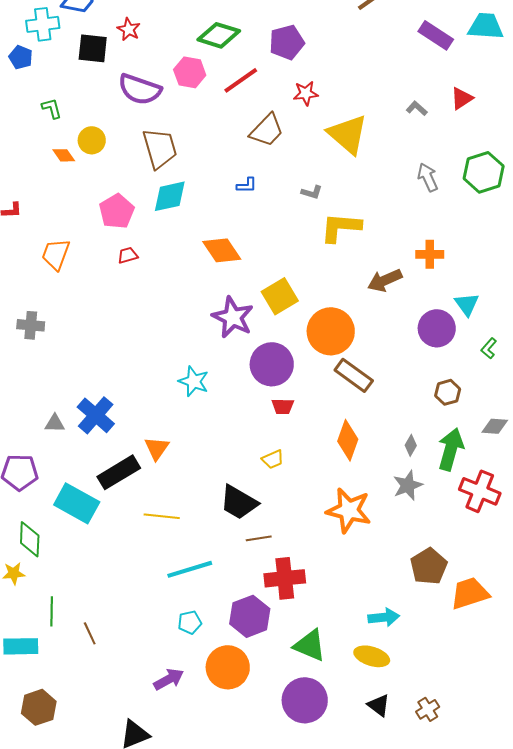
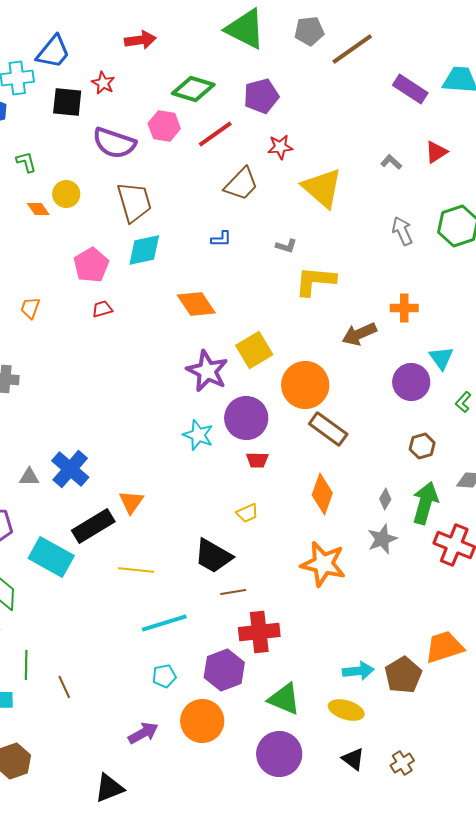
orange trapezoid: (56, 254) -> (30, 308), size x0.7
cyan star: (194, 381) -> (198, 435), moved
brown pentagon: (429, 566) -> (403, 675), moved

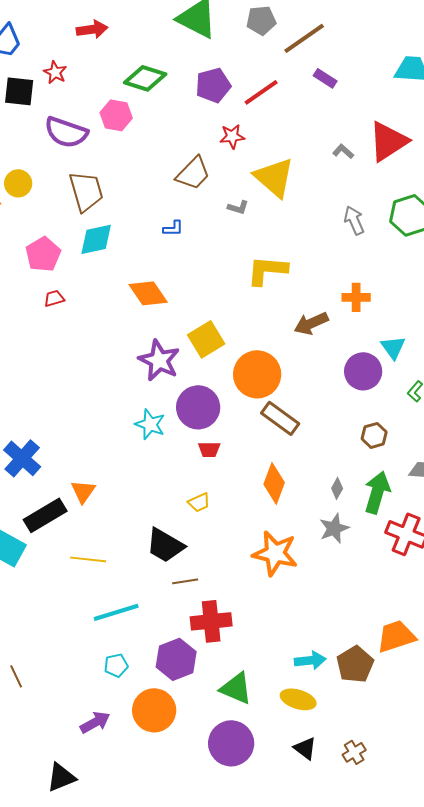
purple rectangle: (410, 89) -> (325, 78), moved, size x0.7
red line: (215, 134) -> (261, 92), moved
red triangle: (436, 152) -> (388, 141), size x1.8
gray L-shape: (286, 246) -> (238, 207), moved

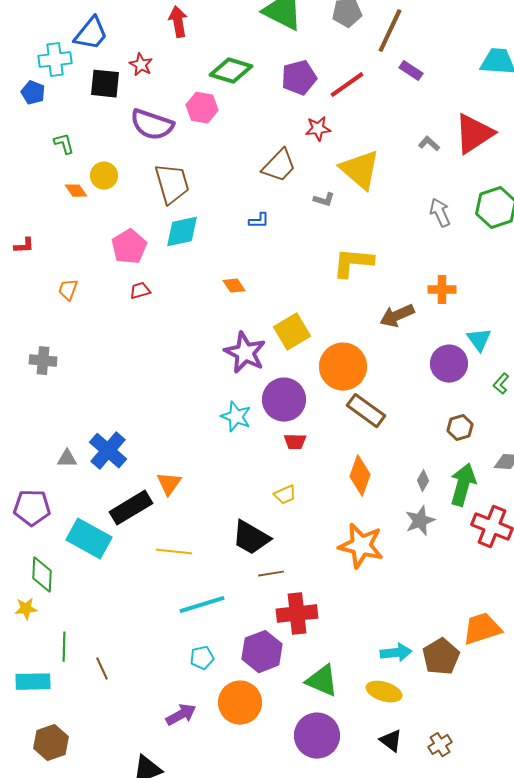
red arrow: (92, 29) -> (178, 22), turned -92
brown line: (304, 38) -> (390, 31), turned -30
orange diamond: (148, 293) -> (234, 286), size x0.6

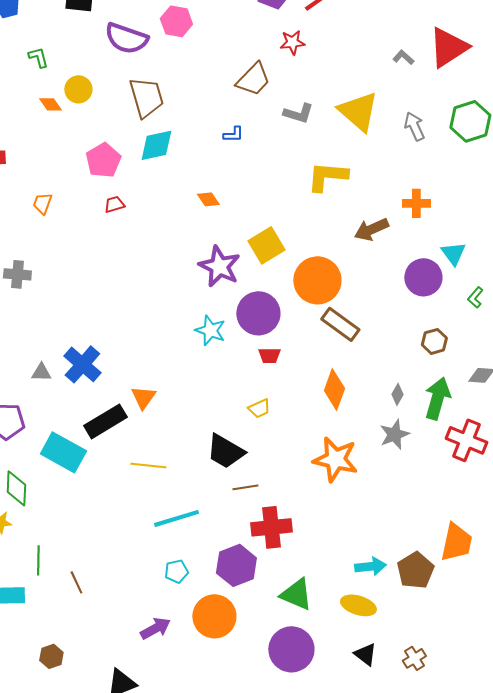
yellow triangle: (360, 170) -> (358, 111), moved
gray L-shape: (324, 200) -> (298, 113), size x1.4
orange trapezoid: (482, 629) -> (456, 542), turned 120
brown hexagon: (51, 743) -> (51, 656), moved, size x0.7

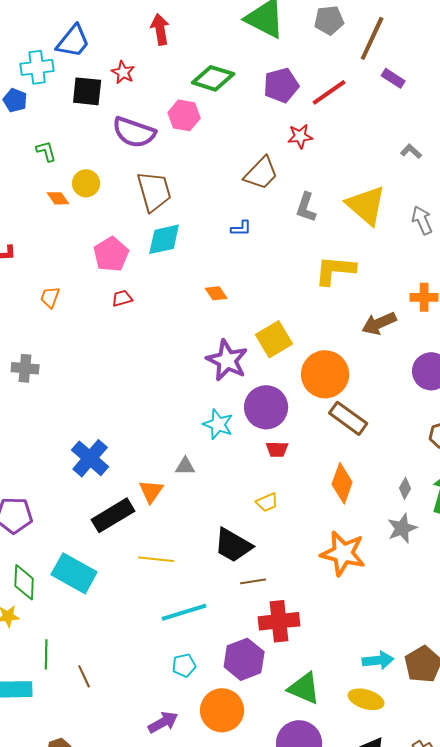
gray L-shape: (298, 113) -> (306, 207), turned 92
gray triangle: (41, 372) -> (185, 466), moved
cyan rectangle: (63, 452) -> (74, 573), moved

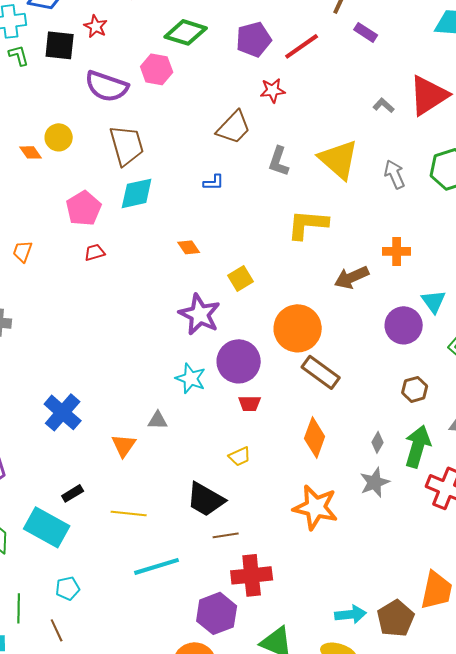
green L-shape: (46, 151) -> (19, 55), moved
yellow square: (274, 339) -> (241, 278), moved, size x0.7
black rectangle: (113, 515) -> (73, 493), moved, size x0.5
cyan pentagon: (184, 665) -> (68, 588), moved

